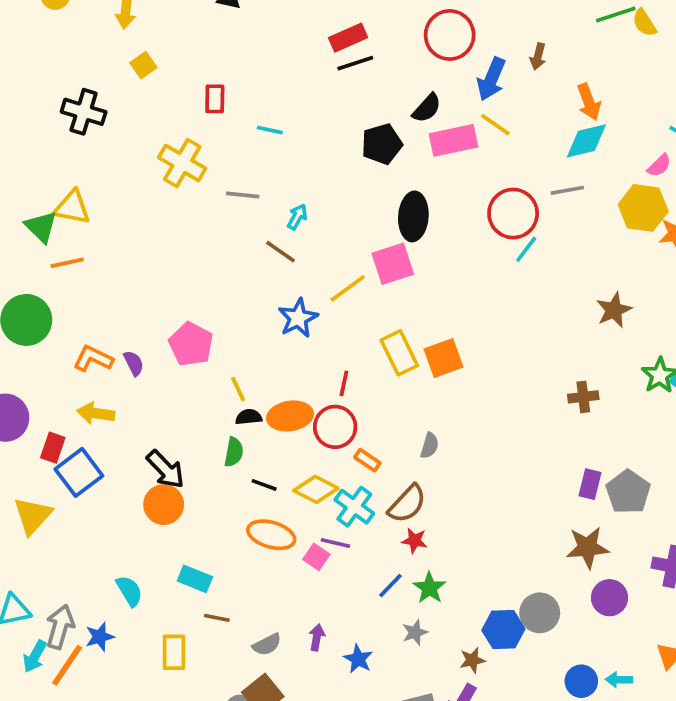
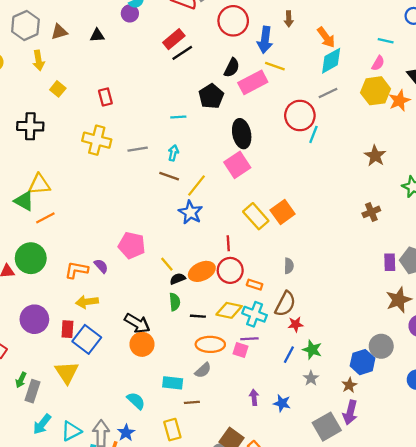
cyan line: (270, 130) -> (178, 117), moved
yellow line: (348, 288) -> (196, 186), moved
gray semicircle: (267, 645) -> (203, 370), moved

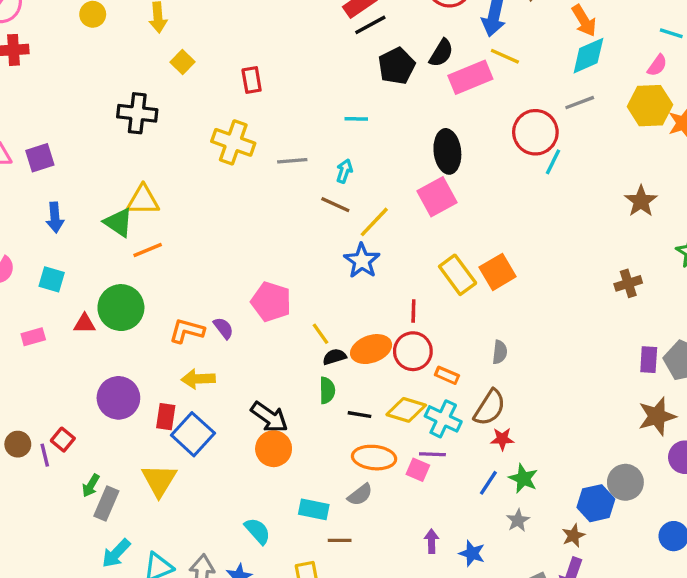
black pentagon: (211, 96) -> (397, 66), moved

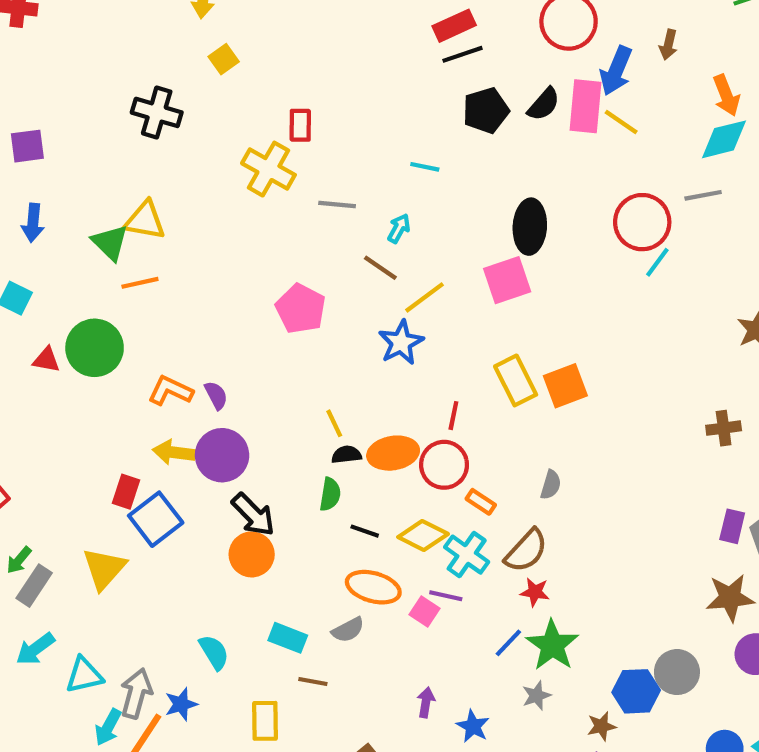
pink rectangle: (470, 77) -> (586, 106), moved, turned -72
red rectangle: (252, 80) -> (300, 125), moved
pink pentagon: (271, 302) -> (301, 309), moved
purple circle: (118, 398) -> (222, 455), moved
green star: (523, 478) -> (552, 645), size x1.4

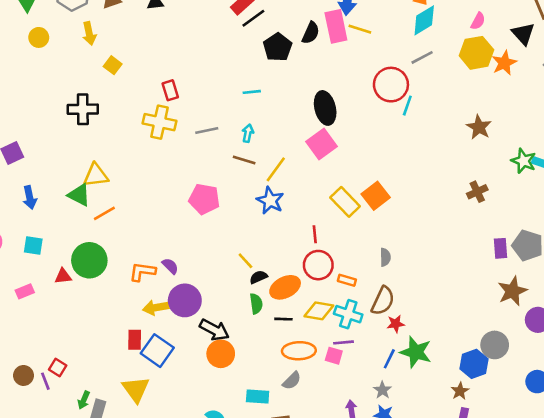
orange ellipse: (393, 453) -> (285, 287), moved
gray star: (536, 696) -> (382, 390), moved

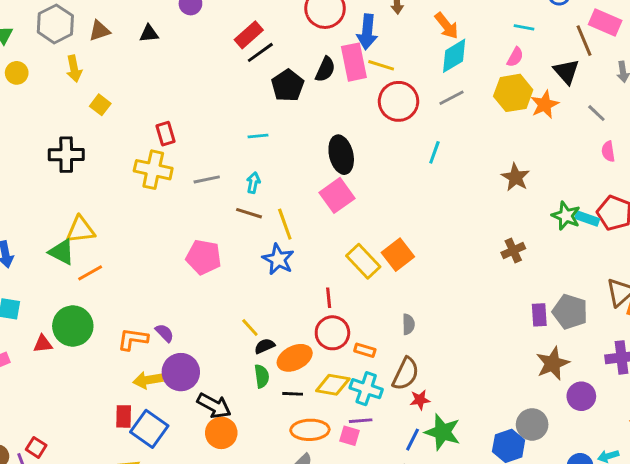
red circle: (391, 85) -> (399, 101), moved
yellow line: (276, 169) -> (285, 224), turned -56

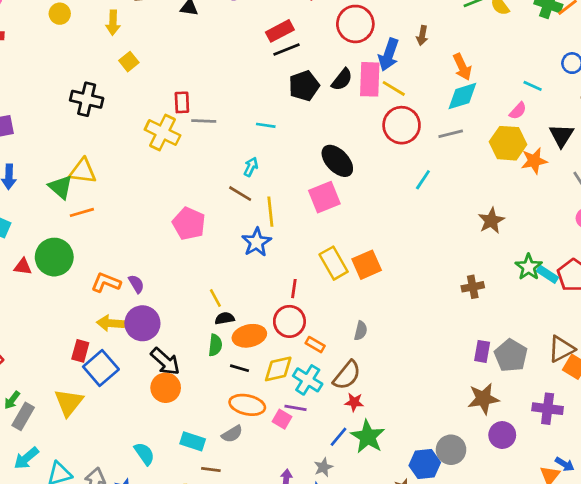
black ellipse: (341, 155) -> (337, 161), turned -44
gray line: (207, 179) -> (204, 121), moved
yellow diamond: (333, 385) -> (278, 369), turned -36

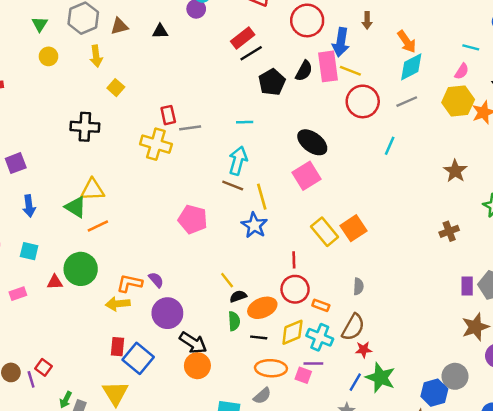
cyan arrow: (251, 167) -> (238, 161), size x1.6
yellow arrow: (111, 323) -> (118, 304), moved

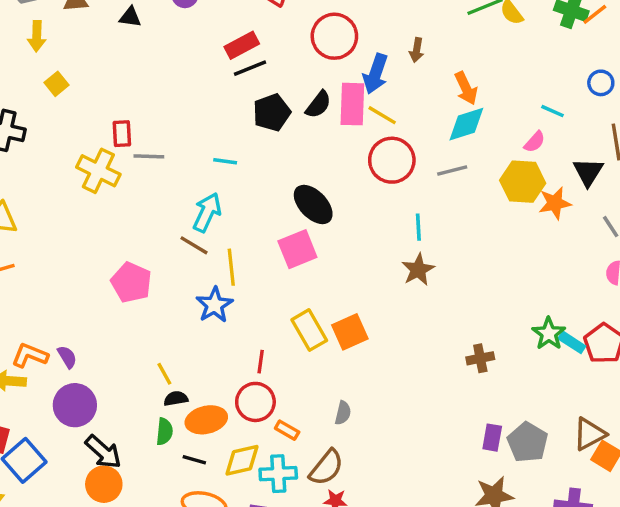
cyan line: (390, 146) -> (418, 227), turned -36
brown star: (455, 171) -> (418, 270), moved
cyan cross: (320, 337) -> (278, 474), turned -35

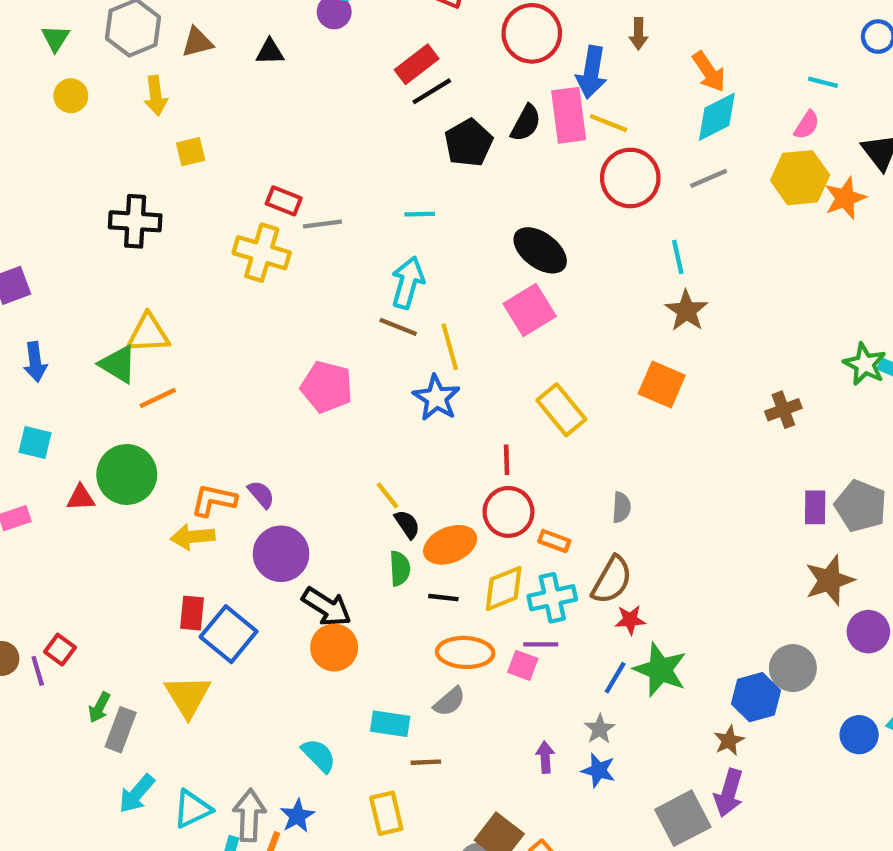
yellow square: (56, 84) -> (191, 152), turned 35
red rectangle: (122, 134) -> (284, 201), turned -56
orange square: (350, 332) -> (662, 384), moved, turned -33
black semicircle: (176, 399) -> (407, 524), turned 75

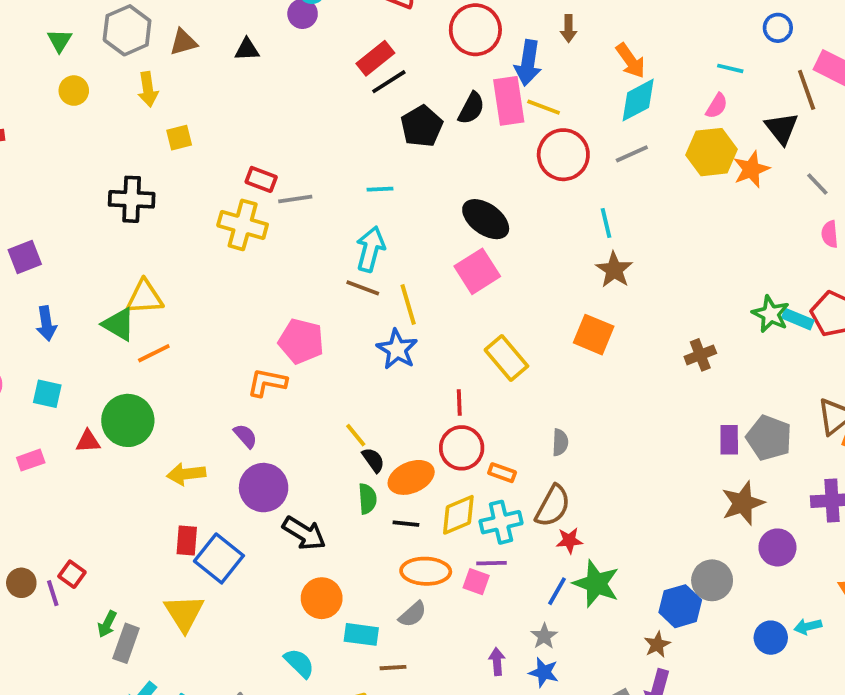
orange L-shape: (214, 500) -> (267, 383), moved
orange circle: (334, 648) -> (322, 598), moved

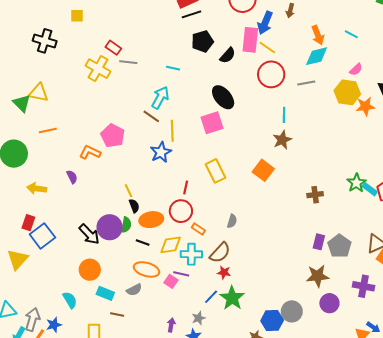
cyan line: (730, 68) -> (351, 34), moved
black semicircle: (471, 108) -> (228, 55), moved
orange line: (154, 353) -> (48, 131), moved
purple circle: (264, 488) -> (110, 227), moved

